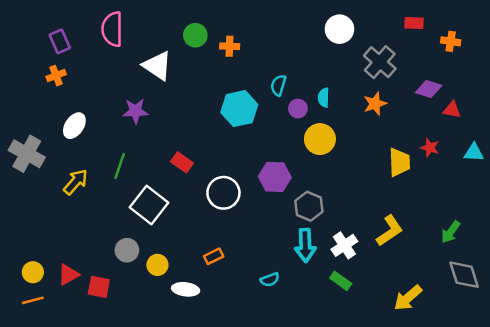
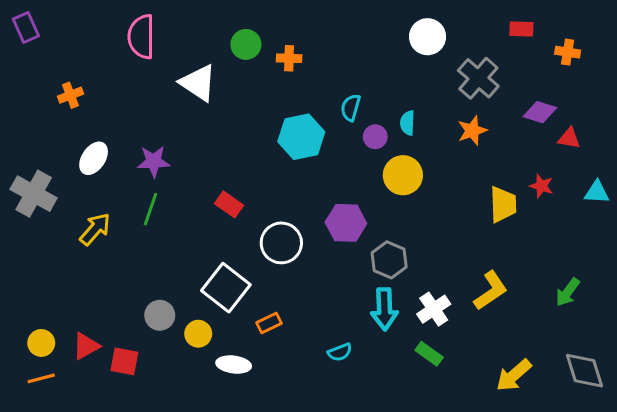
purple rectangle: (60, 41) -> (26, 27), moved
purple star: (135, 111) -> (154, 161), moved
white square: (149, 205) -> (226, 288), moved
gray diamond: (464, 275) -> (585, 371), moved

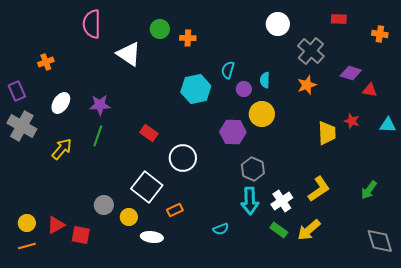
purple rectangle: (26, 27) -> (17, 91), moved
orange cross: (568, 52) -> (380, 34), moved
purple hexagon: (346, 223) -> (233, 132), moved
yellow arrow: (514, 375) -> (309, 230), moved

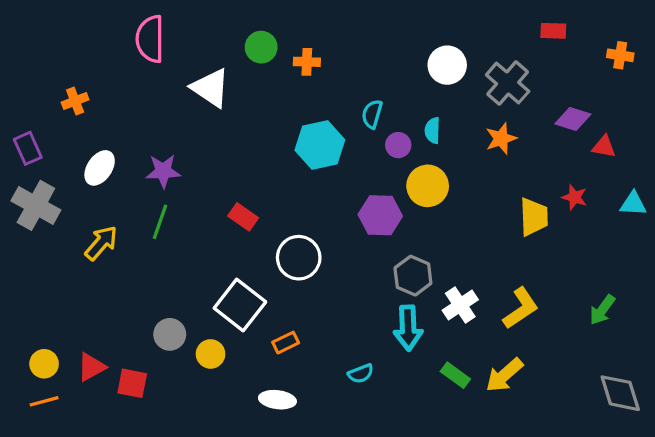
white circle: (278, 24) -> (447, 65), moved
white cross: (282, 201) -> (460, 305), moved
white ellipse: (152, 237) -> (277, 400), moved

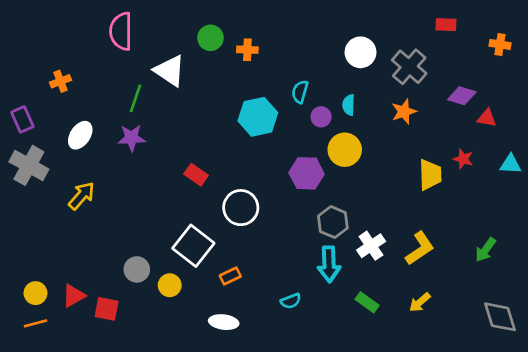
green line: (160, 222) -> (135, 98), moved
yellow arrow: (504, 375) -> (420, 302), moved, size x0.7

